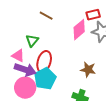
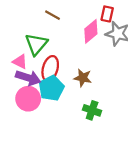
red rectangle: (93, 15) -> (107, 14), turned -64
green triangle: (32, 41) -> (36, 44), size x1.5
brown star: (88, 70) -> (83, 78), moved

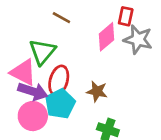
pink triangle: (20, 62) -> (23, 72), size x1.5

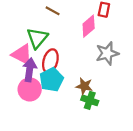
gray star: (138, 40) -> (107, 53), moved, turned -30
purple arrow: (33, 91) -> (30, 70), turned -100
brown star: (97, 91) -> (84, 86), moved

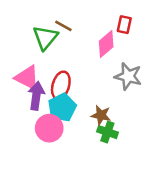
green triangle: (37, 38) -> (45, 38), moved
gray star: (107, 53) -> (128, 76), turned 30
pink circle: (30, 89) -> (49, 128), moved

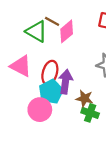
green triangle: (45, 38) -> (36, 31), turned -40
pink diamond: (106, 44) -> (67, 31), moved
purple arrow: (36, 96) -> (65, 82), moved

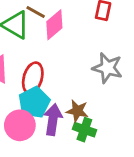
purple arrow: (65, 82) -> (53, 120), moved

